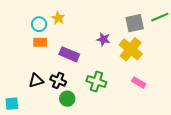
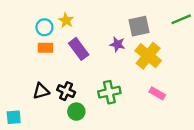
gray square: (135, 23) -> (139, 26), moved
purple rectangle: (69, 54) -> (79, 49), moved, turned 30
green cross: (96, 82) -> (109, 92), turned -30

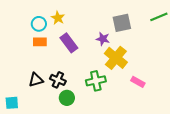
yellow cross: (148, 56) -> (116, 58), moved

